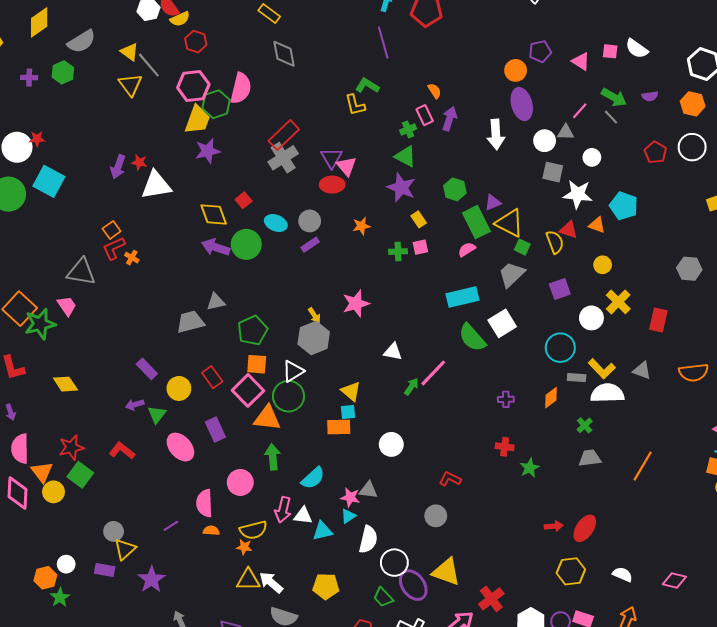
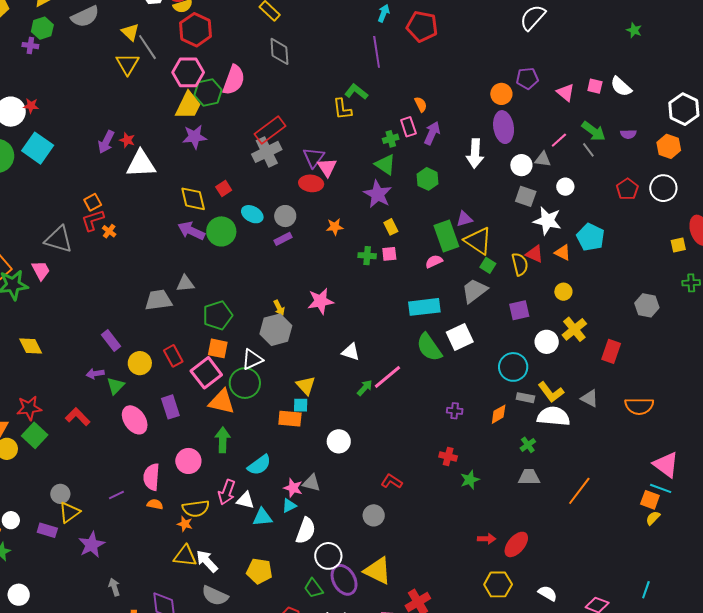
red hexagon: (196, 42) -> (195, 30), size x1.5
green hexagon: (63, 72) -> (42, 28), moved
green hexagon: (455, 189) -> (428, 179), moved

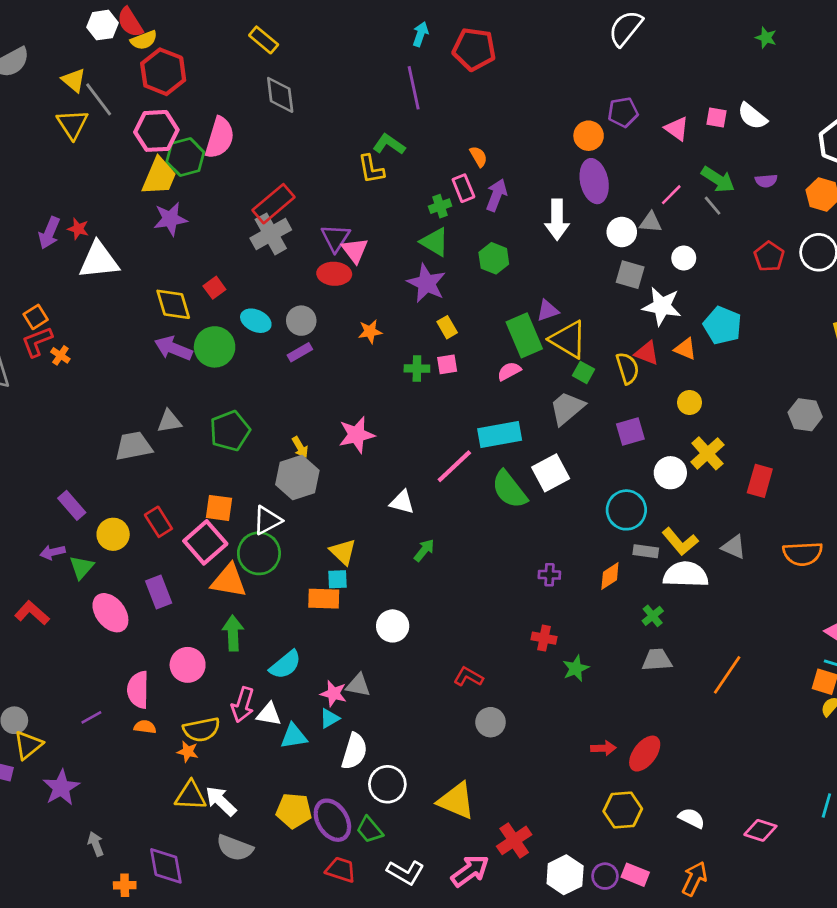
green pentagon: (218, 315) -> (230, 431), moved
pink line: (387, 377) -> (454, 466), moved
gray circle: (374, 515) -> (490, 722), moved
purple ellipse: (344, 580) -> (332, 820), moved

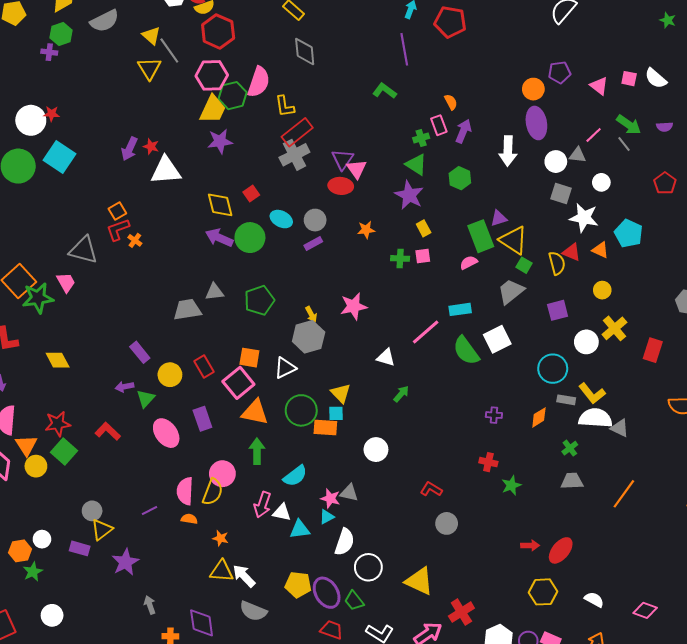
yellow L-shape: (371, 169) -> (285, 106), moved
cyan rectangle: (500, 434) -> (460, 309), size x0.7
gray triangle: (734, 547) -> (620, 428), moved
green circle: (259, 553) -> (301, 410), moved
yellow semicircle: (201, 730) -> (213, 492), moved, turned -60

